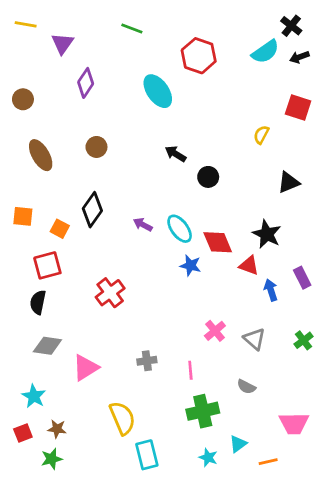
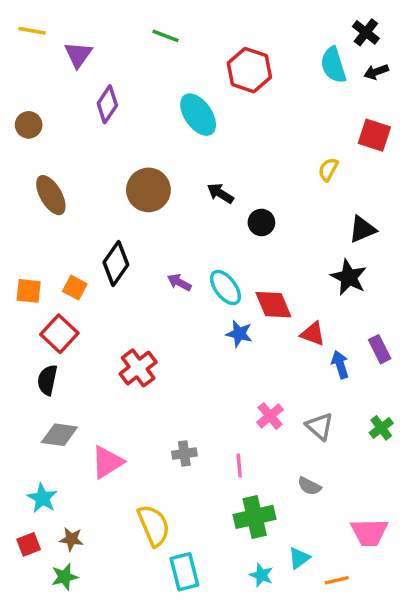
cyan semicircle: (265, 52) -> (333, 65), turned 108
brown circle: (96, 147) -> (148, 190), moved, size x1.6
orange square: (23, 216) -> (29, 291), moved
black star: (267, 234) -> (349, 277), moved
red square: (47, 265) -> (59, 334), turned -32

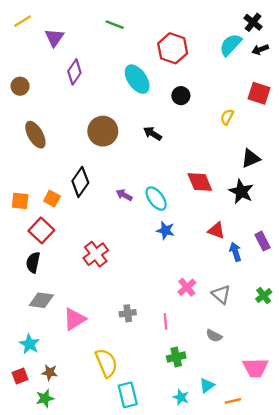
yellow line: (32, 31) -> (22, 21), turned -42
cyan semicircle: (333, 65) -> (231, 45), turned 60
black circle: (261, 222) -> (181, 96), moved
red diamond: (273, 305) -> (200, 182), moved
green cross: (255, 517) -> (176, 357), size x0.7

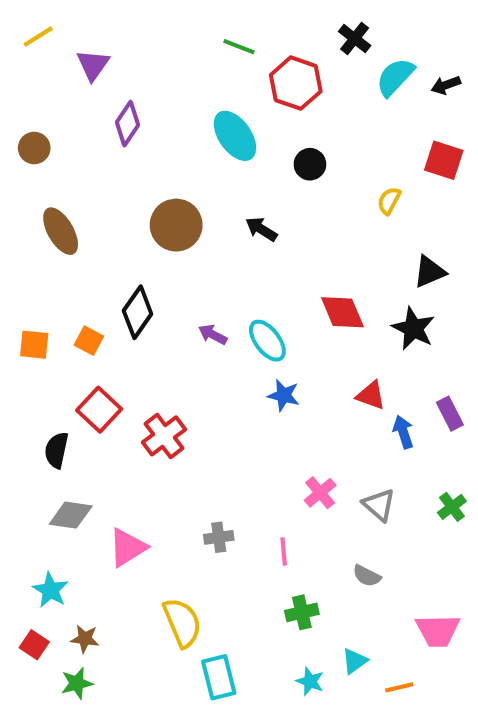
black cross: (253, 22) -> (355, 38), moved
green line: (115, 25) -> (239, 47), moved
red square: (41, 230) -> (99, 410), moved
red square: (20, 376) -> (34, 645), turned -35

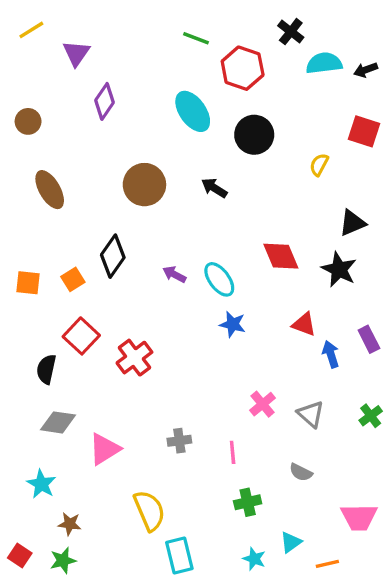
cyan semicircle: (395, 77) -> (324, 63), turned 40
black circle: (310, 164) -> (254, 135), size x1.5
orange square: (89, 341) -> (73, 279), turned 30
red square: (34, 645) -> (20, 555), moved

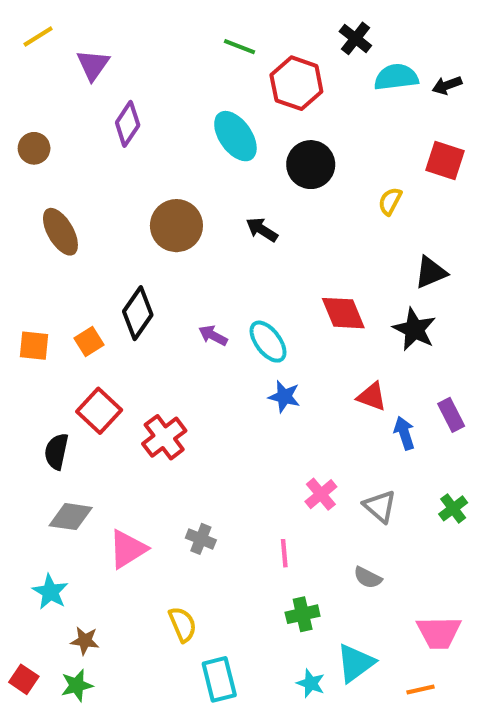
gray cross: (179, 441) -> (201, 539), moved, turned 30
yellow semicircle: (149, 511) -> (183, 624), size x0.7
cyan triangle: (291, 542) -> (355, 663), size x1.5
orange line: (327, 564) -> (421, 689), moved

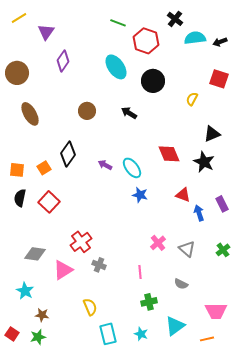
brown circle: (34, 148) -> (17, 73), size x1.5
brown circle: (176, 226) -> (87, 111), size x0.7
red cross: (164, 437) -> (81, 242), moved
black semicircle: (56, 451) -> (20, 198), moved
cyan star: (311, 683) -> (141, 334), moved

